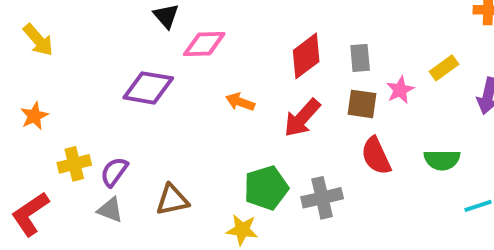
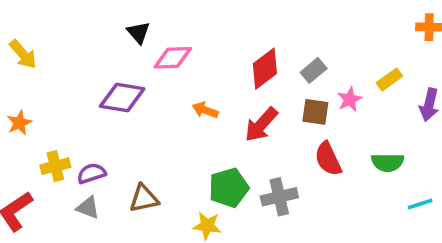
gray rectangle: (360, 58) -> (314, 70), turned 55
purple semicircle: (114, 172) -> (92, 173), turned 36

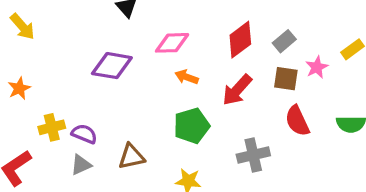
pink diamond: (173, 58) -> (172, 43), moved
purple semicircle: (92, 173) -> (84, 134), turned 40
green pentagon: (229, 188) -> (192, 126), moved
gray triangle: (88, 208) -> (81, 165), turned -45

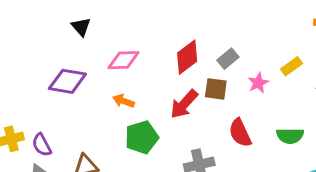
orange arrow: (187, 77) -> (123, 101), moved
brown square: (286, 79) -> (216, 89), moved
purple semicircle: (84, 134) -> (42, 145), turned -140

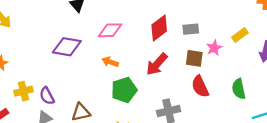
gray rectangle: (228, 59) -> (191, 29), turned 35
brown square: (216, 89) -> (194, 58), moved
green semicircle: (290, 136) -> (239, 89), turned 78

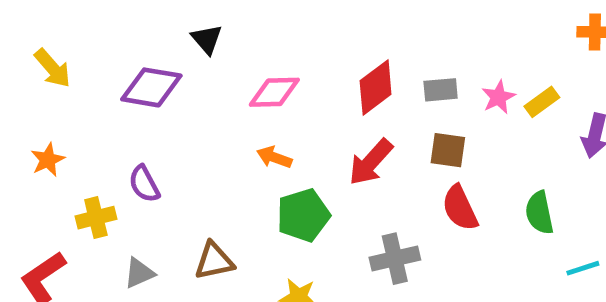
purple diamond: (67, 47) -> (151, 87), moved
pink star: (214, 48) -> (498, 97), moved
purple semicircle: (47, 96) -> (144, 184), moved

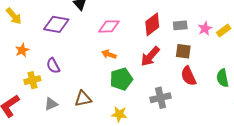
orange star: (48, 160) -> (22, 50), moved

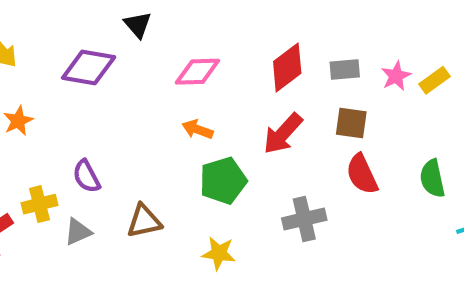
purple semicircle: (53, 66) -> (86, 176), moved
yellow cross: (32, 80) -> (39, 204), moved

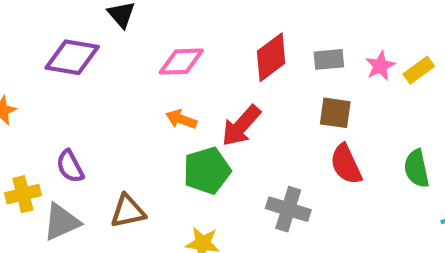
red arrow: (283, 134) -> (241, 126), moved
gray cross: (304, 219) -> (288, 209), turned 30
gray triangle: (78, 232) -> (61, 222), size x1.4

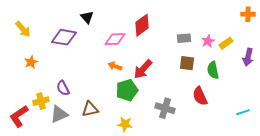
red diamond: (271, 57) -> (142, 25), moved
red semicircle: (346, 164) -> (200, 96), moved
green semicircle: (417, 168) -> (213, 70), moved

